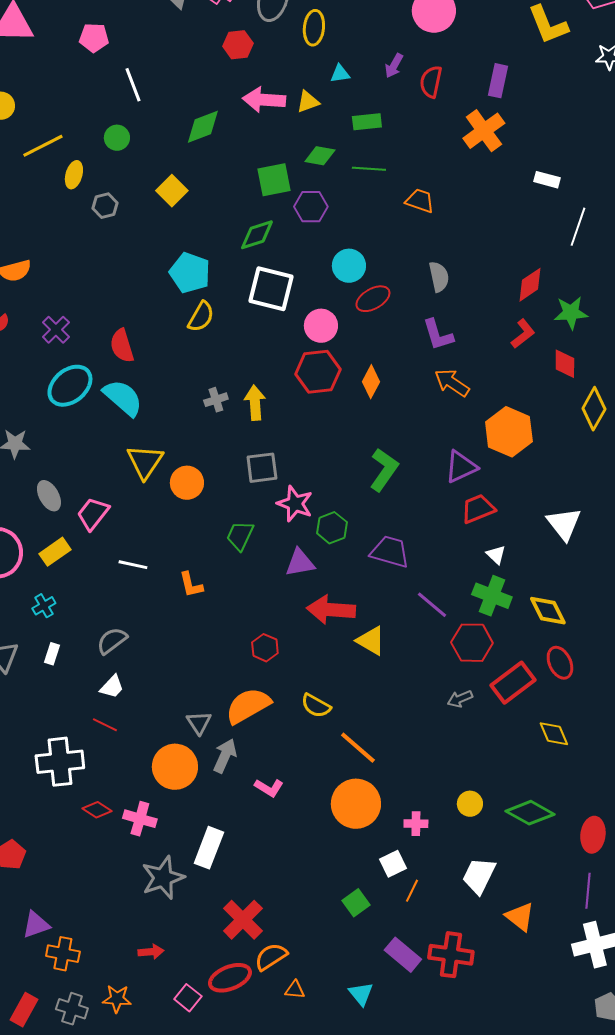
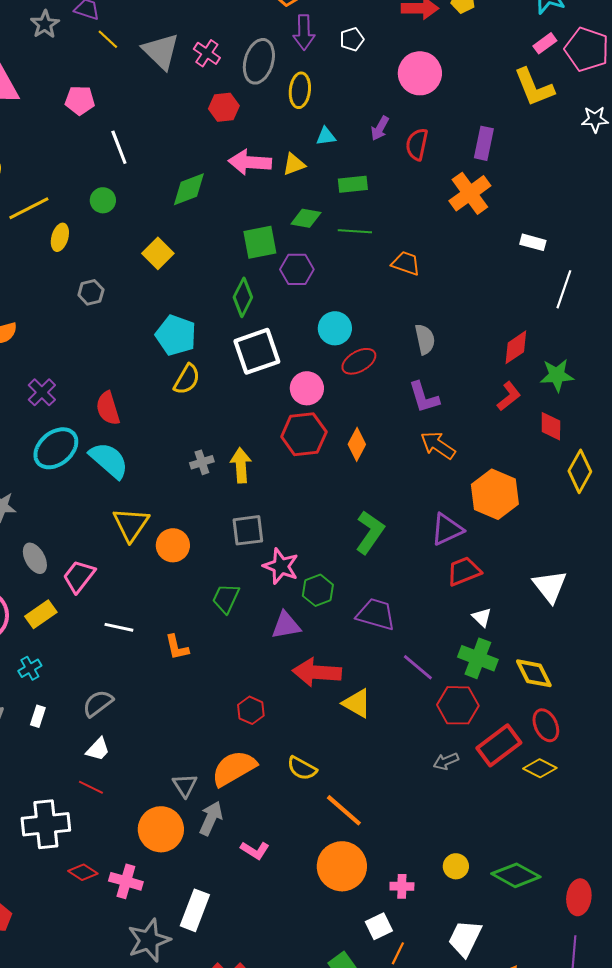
gray hexagon: (105, 206) -> (91, 292), moved
green diamond: (257, 235) -> (243, 297), turned -45
white square: (271, 289) -> (257, 351), turned -33
yellow diamond: (554, 734) -> (540, 768), moved, turned -40

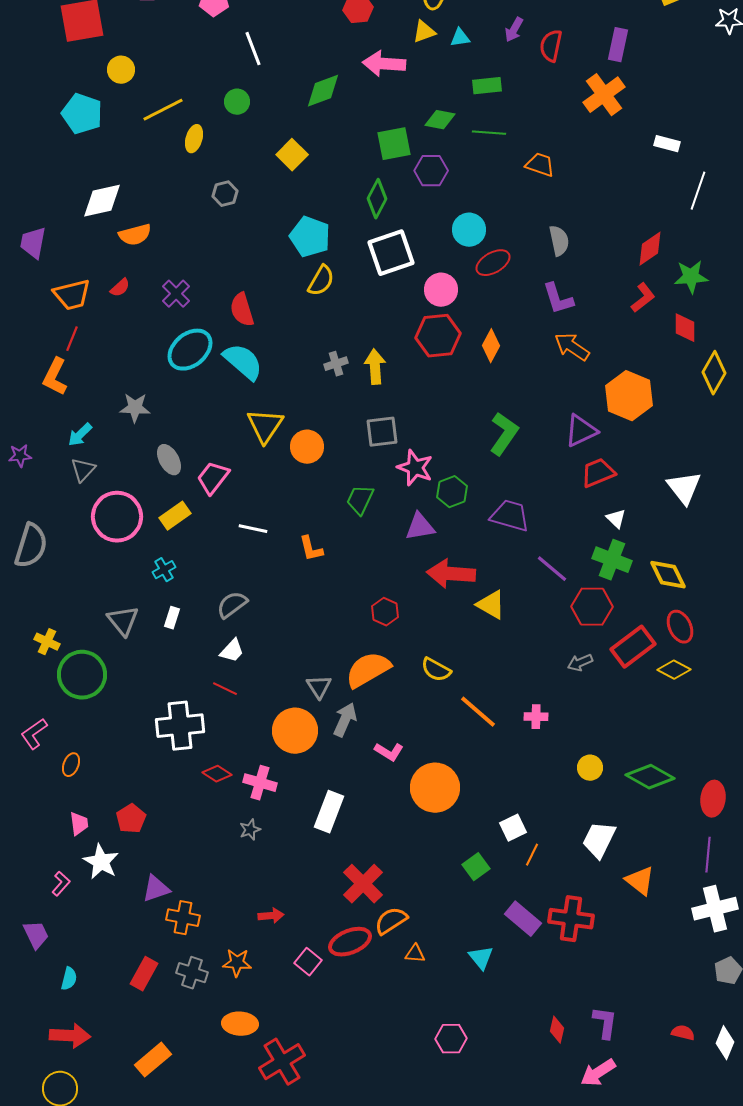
yellow triangle: (294, 164) -> (424, 32), moved
orange circle: (342, 866) -> (435, 788), moved
pink cross: (402, 886) -> (536, 717), moved
gray star: (149, 940) -> (250, 830), moved, size x0.5

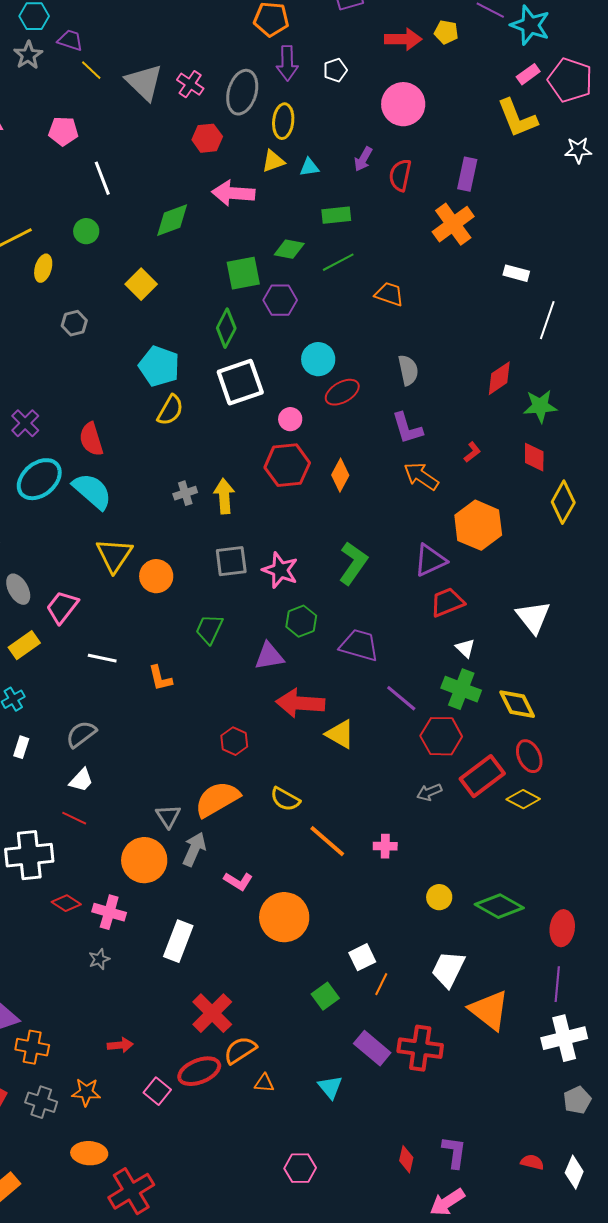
green line: (489, 133) -> (338, 262), turned -32
pink circle: (441, 290) -> (290, 419), size x0.7
red L-shape: (643, 298) -> (472, 452), moved, size x0.7
pink star: (415, 468) -> (280, 570), moved
orange triangle: (640, 881) -> (489, 1010), size x1.4

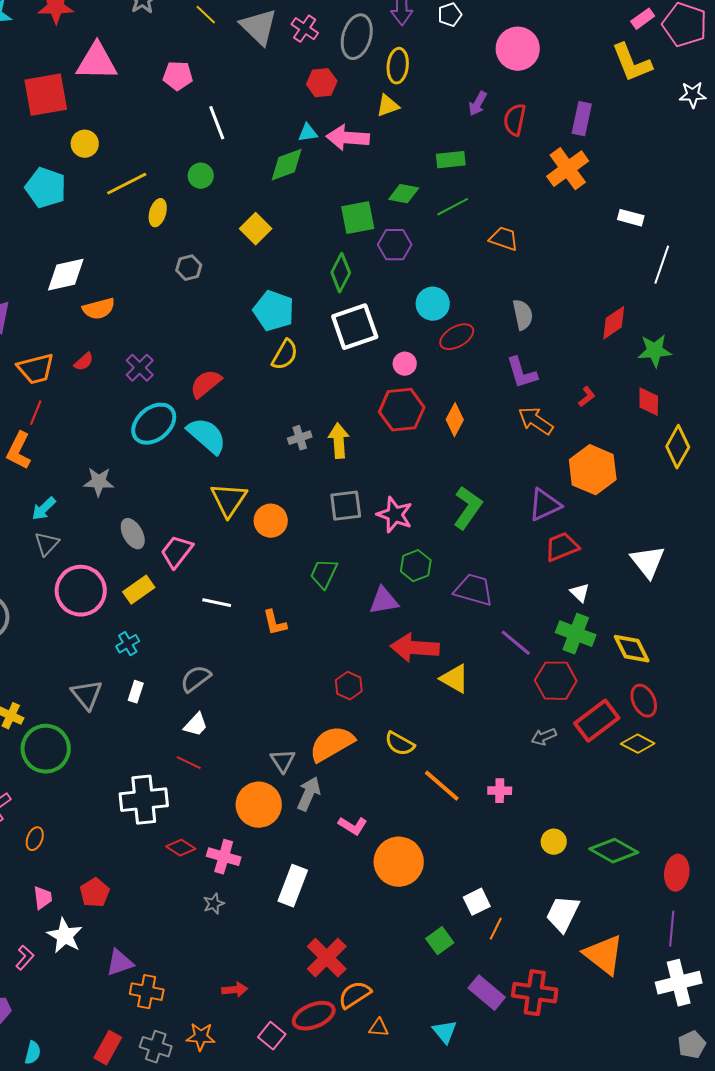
cyan triangle: (309, 167) -> (308, 133), moved
red semicircle: (91, 439) -> (206, 384), turned 68

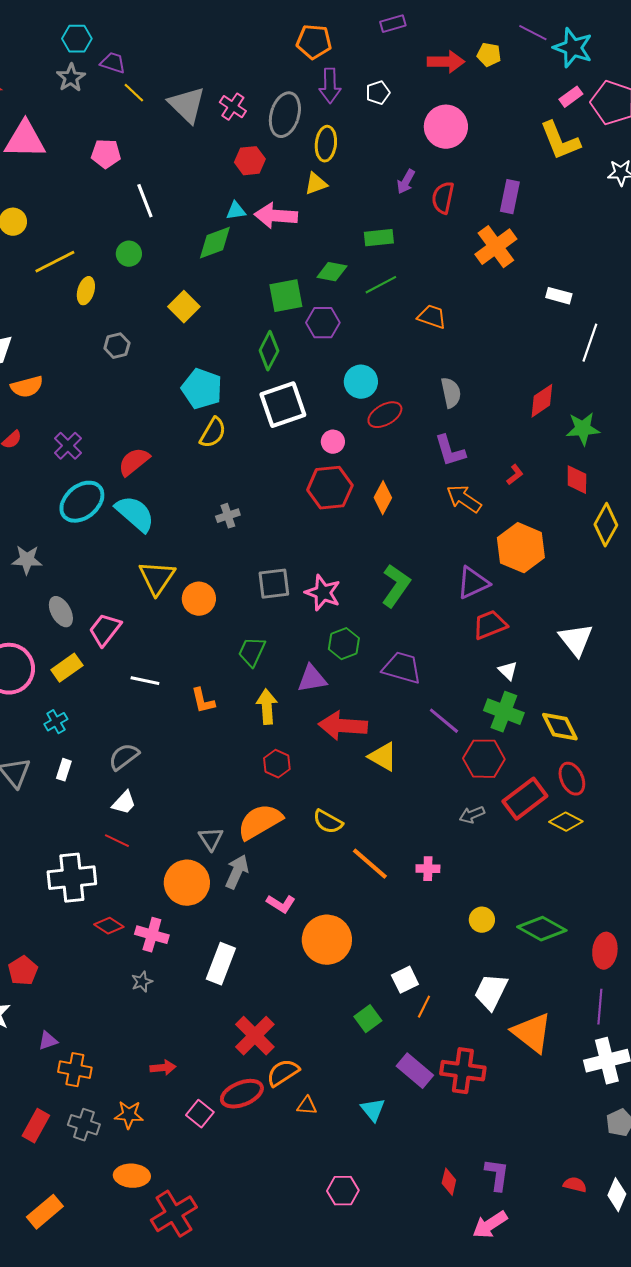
yellow arrow: (339, 441) -> (267, 707), moved
purple triangle: (120, 963) -> (48, 1041), size x0.7

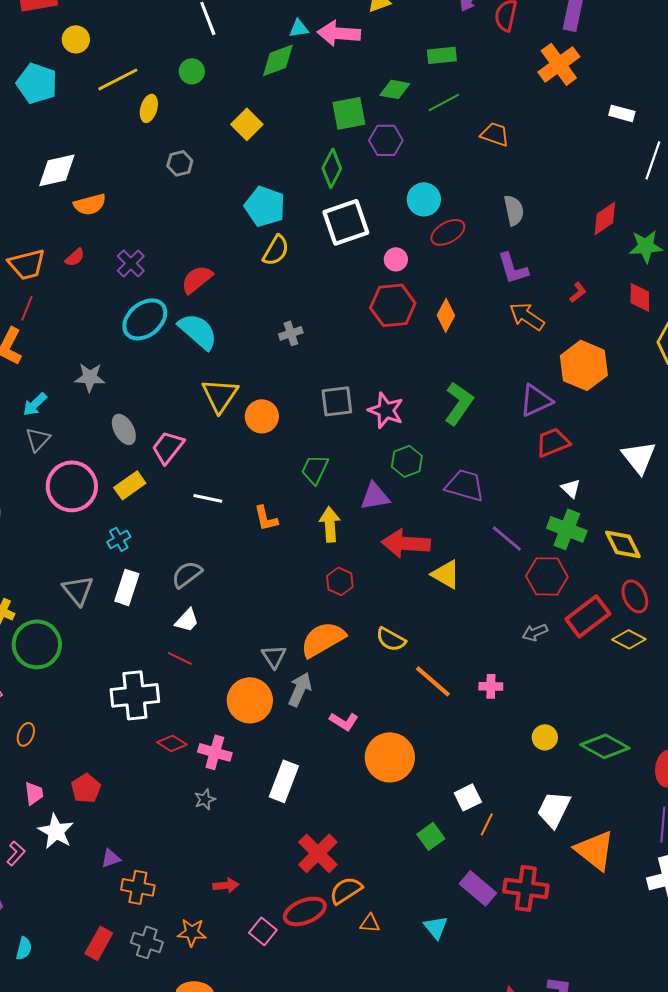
white rectangle: (64, 770) -> (127, 587), size x1.6

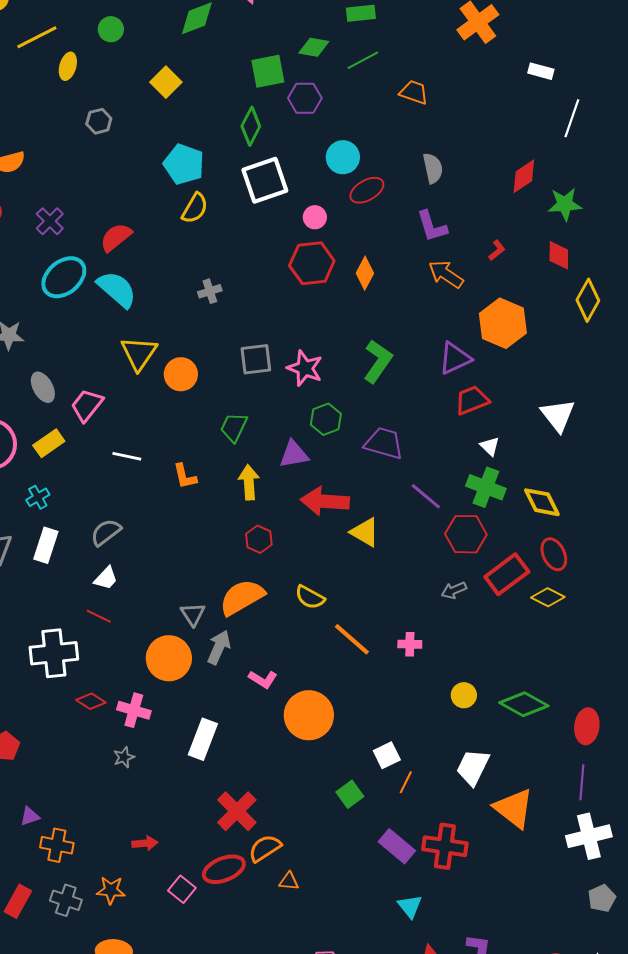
cyan triangle: (436, 927) -> (410, 906), moved

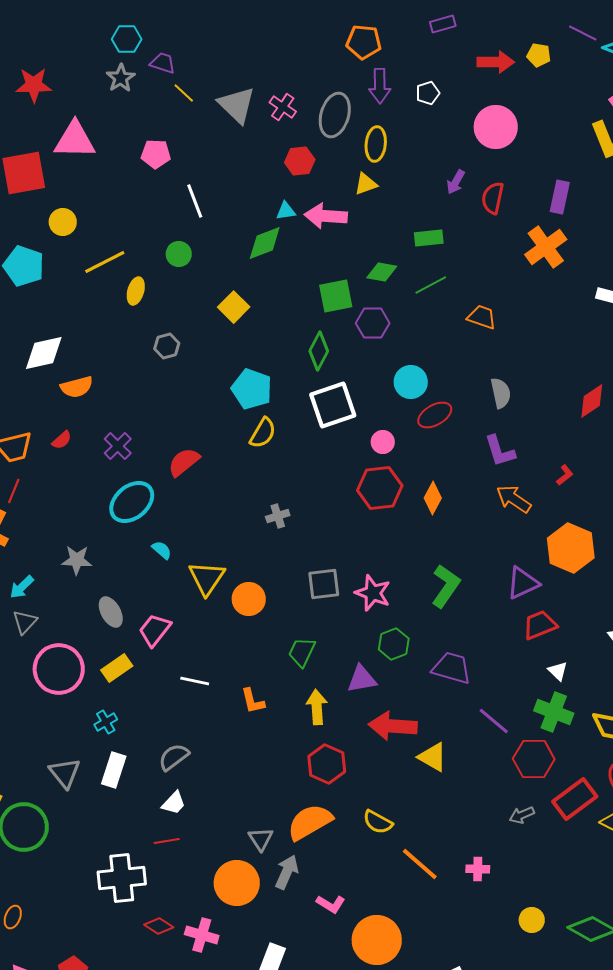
cyan semicircle: (117, 289) -> (162, 550), moved, size x0.5
red hexagon: (259, 539) -> (327, 764), size x1.4
red line: (99, 616) -> (167, 841), turned -35

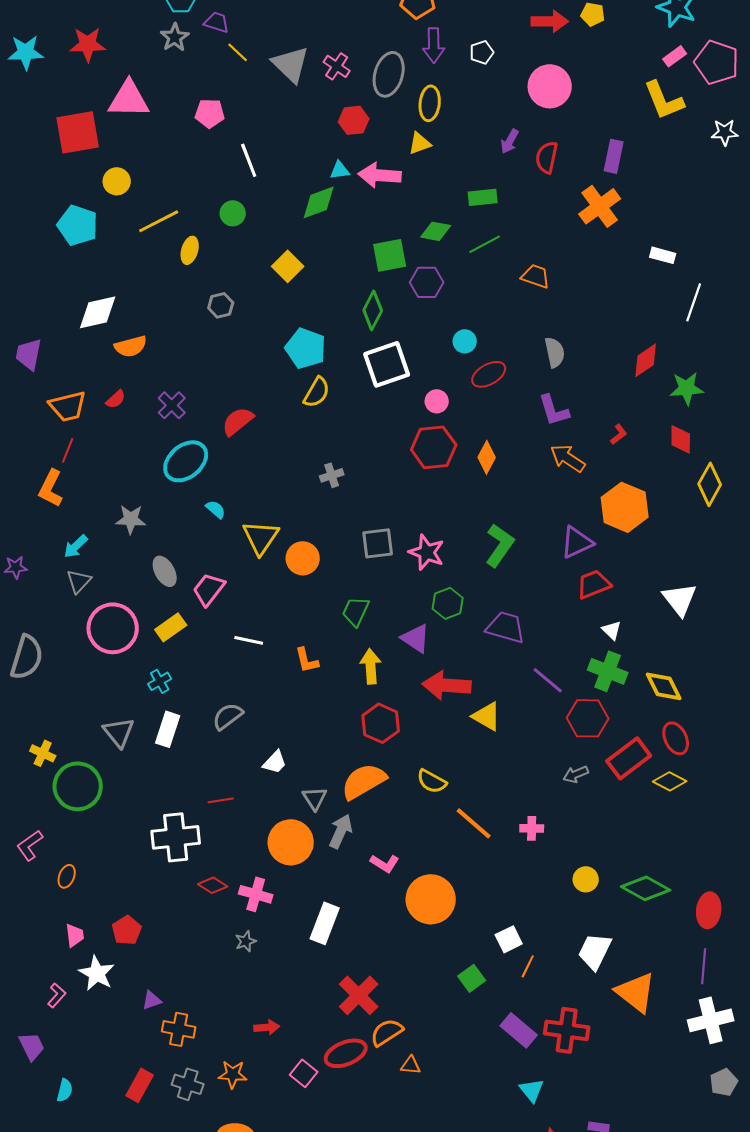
cyan circle: (411, 382) -> (465, 341), size x0.7
purple triangle: (362, 679) -> (416, 638), turned 44
white trapezoid: (174, 803) -> (275, 762), moved

